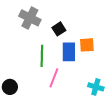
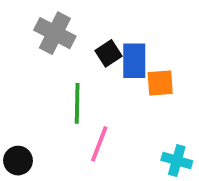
blue rectangle: (69, 52) -> (134, 61), moved

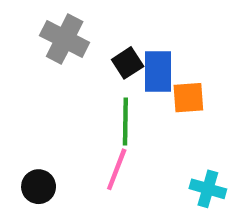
green line: (77, 103) -> (125, 122), moved
black circle: (18, 161) -> (39, 187), moved

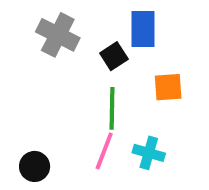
blue rectangle: (158, 72) -> (143, 29), moved
cyan cross: (208, 189) -> (149, 153), moved

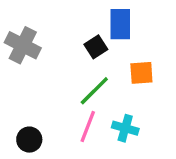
gray cross: (58, 35) -> (23, 45), moved
green line: (112, 108) -> (94, 91), turned 44

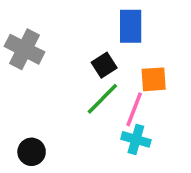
black square: (96, 47) -> (104, 65), moved
pink line: (88, 127) -> (134, 109), moved

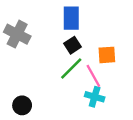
blue rectangle: (131, 26) -> (71, 18), moved
pink line: (134, 109) -> (93, 76), turned -50

